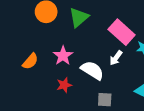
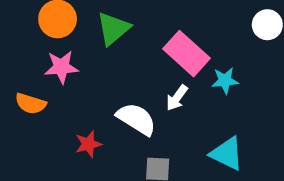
pink star: (63, 56) -> (61, 67), moved, turned 30
orange semicircle: (30, 61) -> (31, 104), turned 66

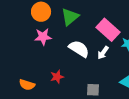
orange semicircle: (31, 104) -> (27, 85), moved
white semicircle: (136, 119) -> (79, 49), moved

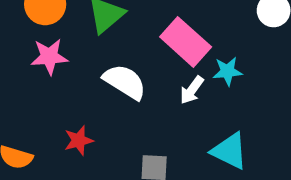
white arrow: (103, 53) -> (192, 90), moved

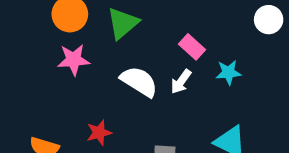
pink rectangle: (186, 42) -> (192, 47), size x0.6
white arrow: (192, 90) -> (181, 82), moved

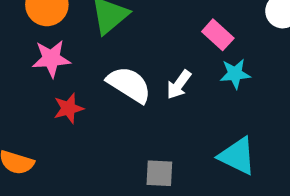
pink rectangle: (192, 47) -> (218, 35), moved
red star: (99, 133) -> (69, 108), moved

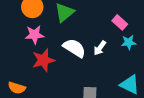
red star: (69, 108) -> (43, 60), size x1.5

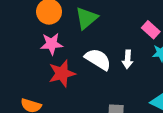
white arrow: (100, 48) -> (128, 59), turned -32

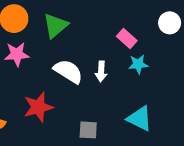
red star: (62, 73) -> (38, 107), moved

